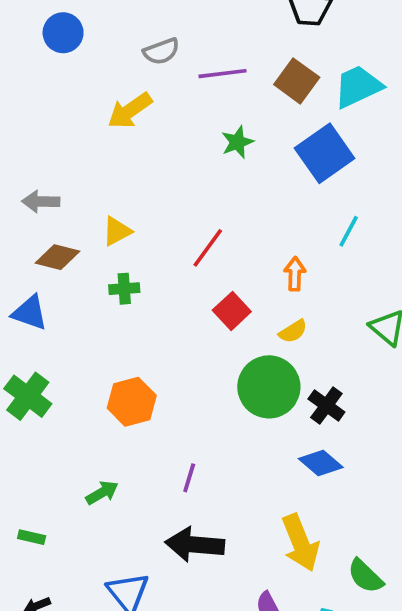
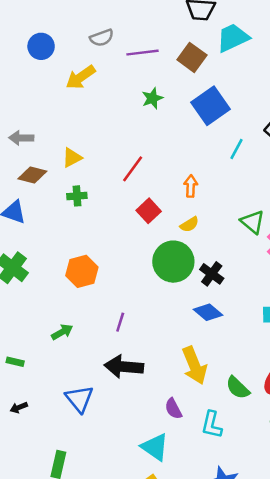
blue circle: (63, 33) -> (41, 46), moved
cyan trapezoid: (358, 87) -> (233, 38), moved
cyan line: (349, 231) -> (236, 149), moved

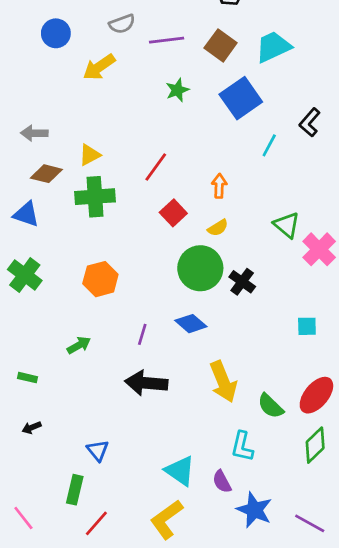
cyan trapezoid: (233, 38) -> (273, 47), moved
green cross: (77, 196) -> (95, 197), size x1.8
blue diamond: (208, 312) -> (191, 324), moved
blue triangle: (79, 399) -> (98, 450), moved, size x0.7
purple semicircle: (173, 409) -> (222, 482), moved

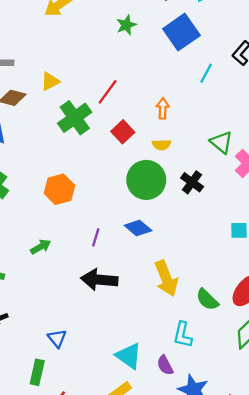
green cross: (95, 197) -> (75, 118), moved, turned -32
yellow semicircle: (218, 228) -> (162, 145), turned 30
black cross: (242, 282) -> (192, 182), moved

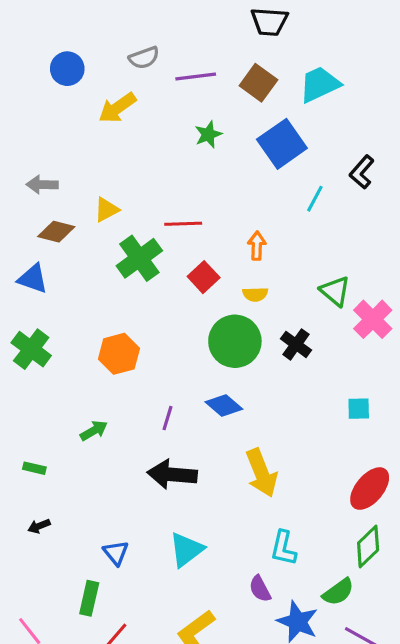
red line: (108, 92) -> (183, 224), turned 52
green semicircle: (207, 300) -> (338, 592), moved, turned -80
cyan triangle: (129, 356) -> (186, 550), moved, turned 48

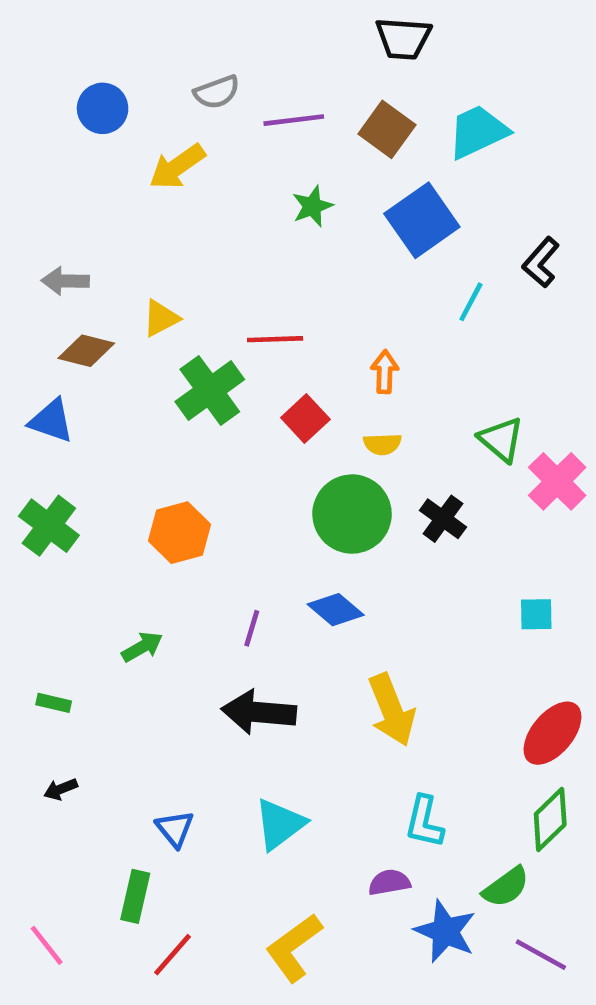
purple semicircle: (260, 589) -> (389, 882), turned 108

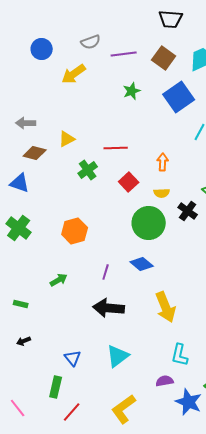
green cross: (210, 390) -> (88, 170), size x0.7
black cross: (443, 519) -> (188, 211), moved

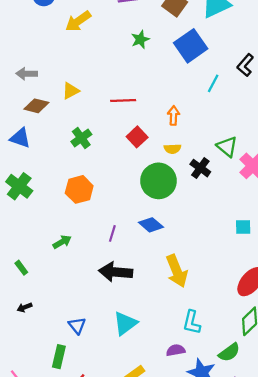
green cross: (88, 170) -> (81, 138), moved
green rectangle: (21, 304) -> (21, 268), turned 40

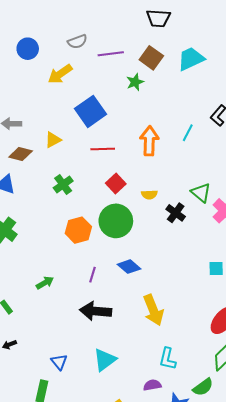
green star: (140, 39) -> (135, 82), moved
blue square: (191, 46) -> (91, 111), moved
orange arrow: (174, 115) -> (149, 141), moved, size x1.6
green circle: (158, 181) -> (116, 221), moved
orange hexagon: (79, 189) -> (78, 230), moved

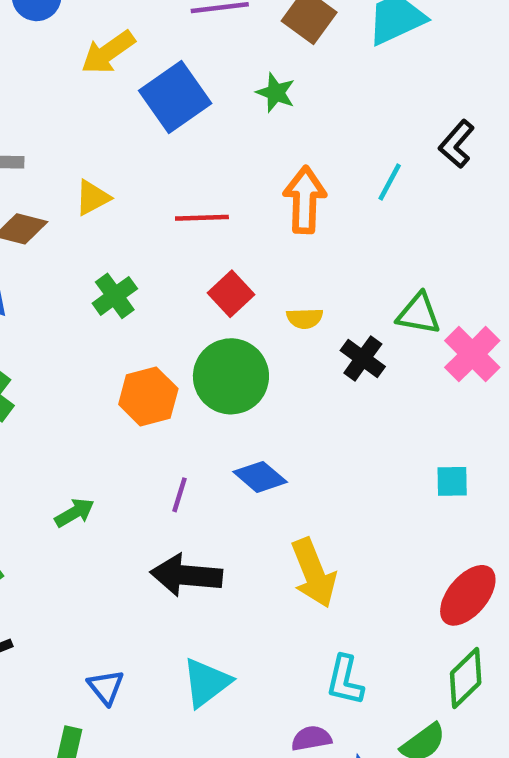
green star: (135, 82) -> (276, 93), moved, turned -30
blue square: (91, 111) -> (175, 97), moved
green triangle: (201, 193) -> (419, 314), turned -30

